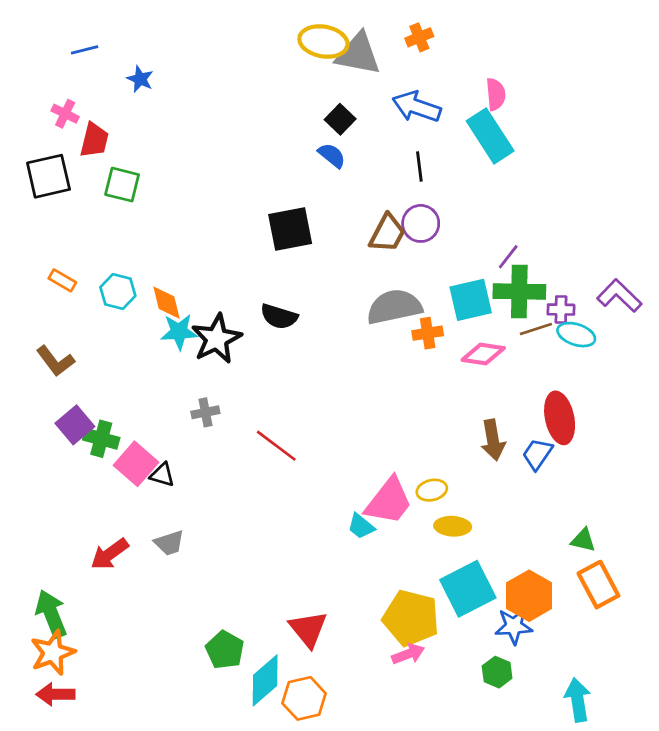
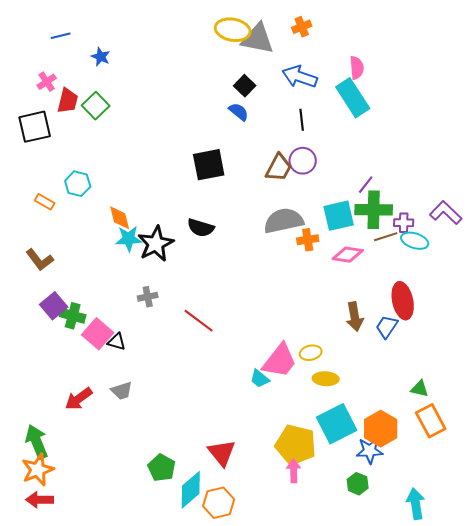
pink cross: (65, 114) -> (47, 82), turned 30
green square: (122, 185) -> (96, 106), moved, turned 32
cyan hexagon: (118, 291) -> (78, 184), moved
pink arrow: (408, 654) -> (294, 471), turned -70

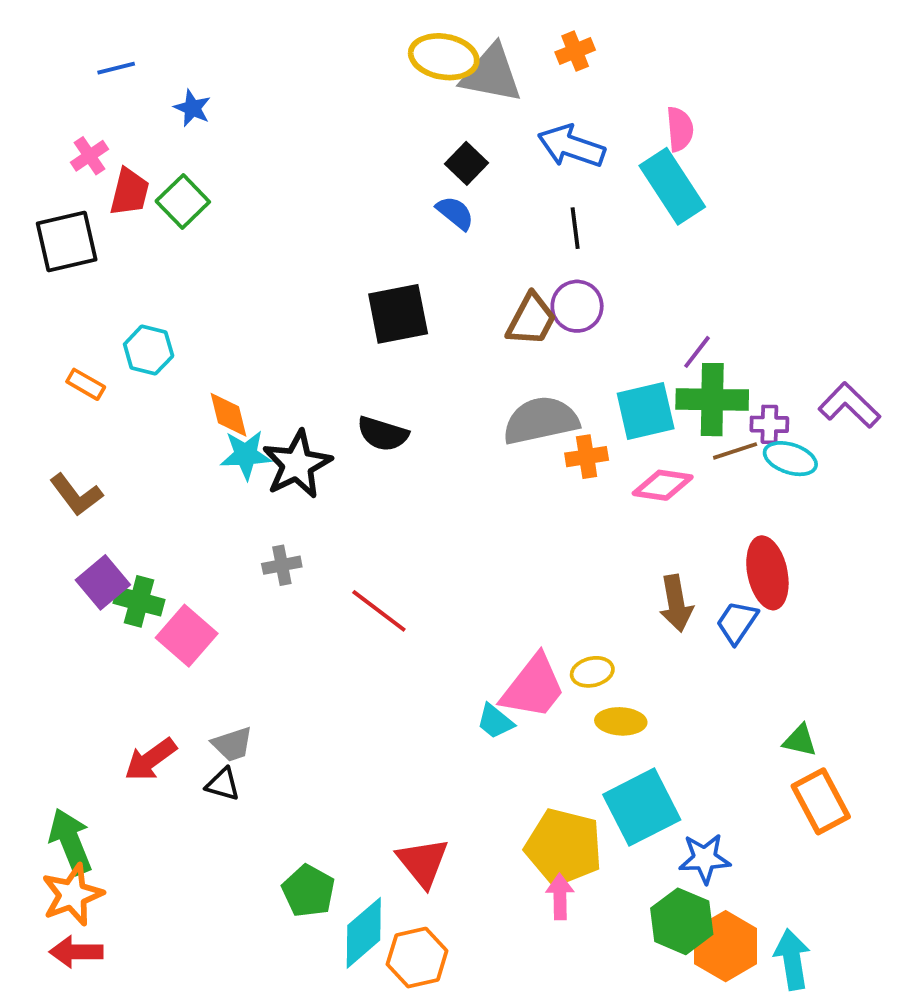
black triangle: (117, 342) -> (223, 784), moved
orange hexagon: (381, 429) -> (726, 946), moved
green hexagon: (358, 484) -> (682, 921), size x1.5

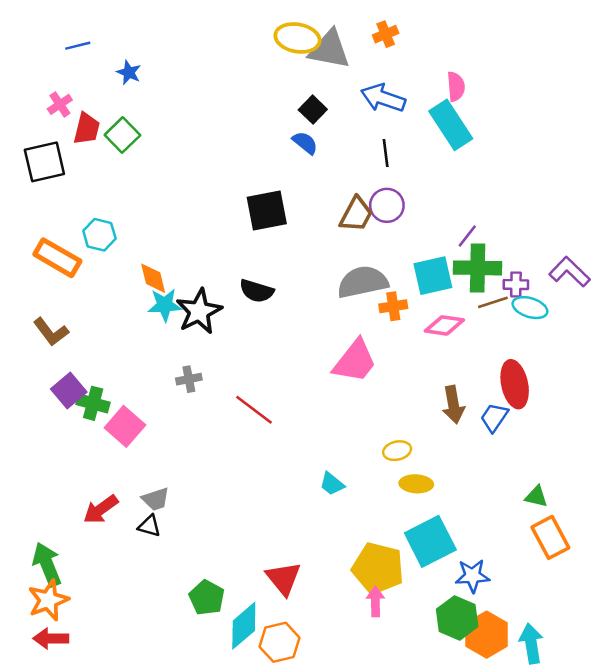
orange rectangle: (86, 384) -> (57, 258), size x1.8
pink trapezoid: (533, 687) -> (355, 361), moved

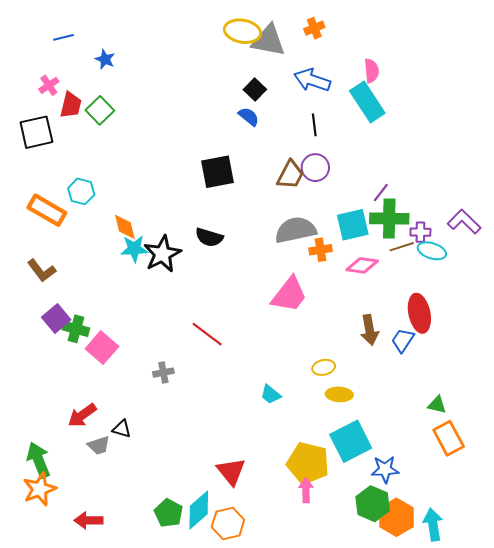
gray cross: (189, 379) -> (163, 373), moved
gray trapezoid: (156, 499) -> (99, 445), moved
green pentagon: (207, 598) -> (169, 513), moved
red arrow: (51, 638) -> (88, 520), moved

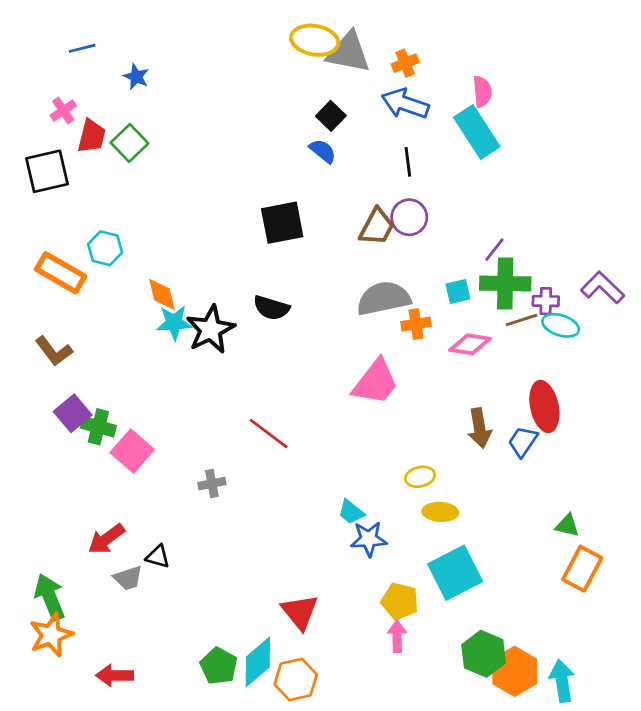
orange cross: (314, 28) -> (405, 63), moved
cyan square: (353, 225) -> (458, 292), size x0.6
orange rectangle: (449, 438) -> (582, 569), turned 56
yellow pentagon: (308, 463) -> (400, 601), size x0.7
blue star: (385, 469) -> (369, 539), moved

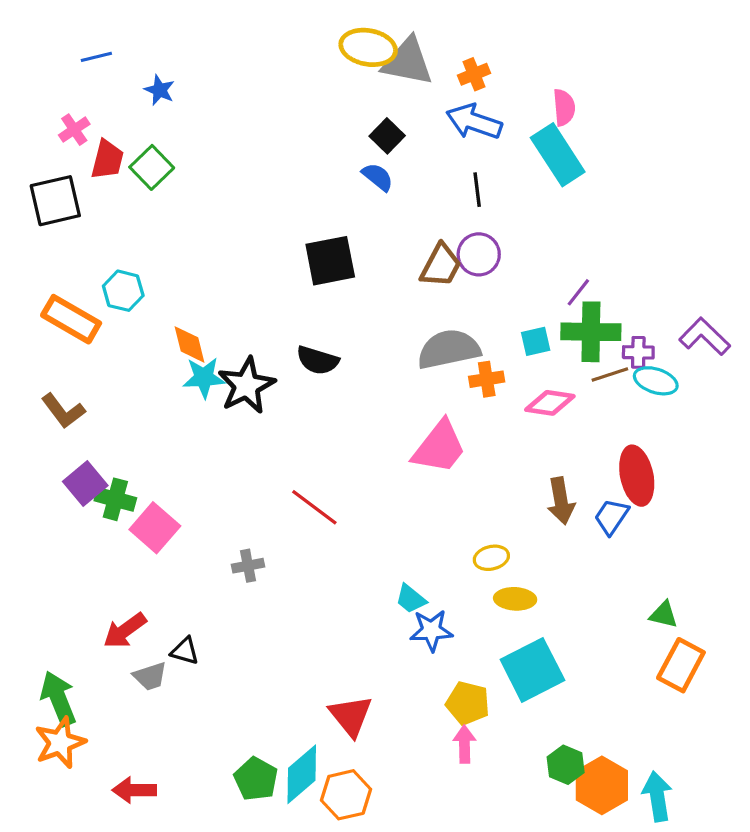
green hexagon: (484, 654) -> (566, 765), size x0.7

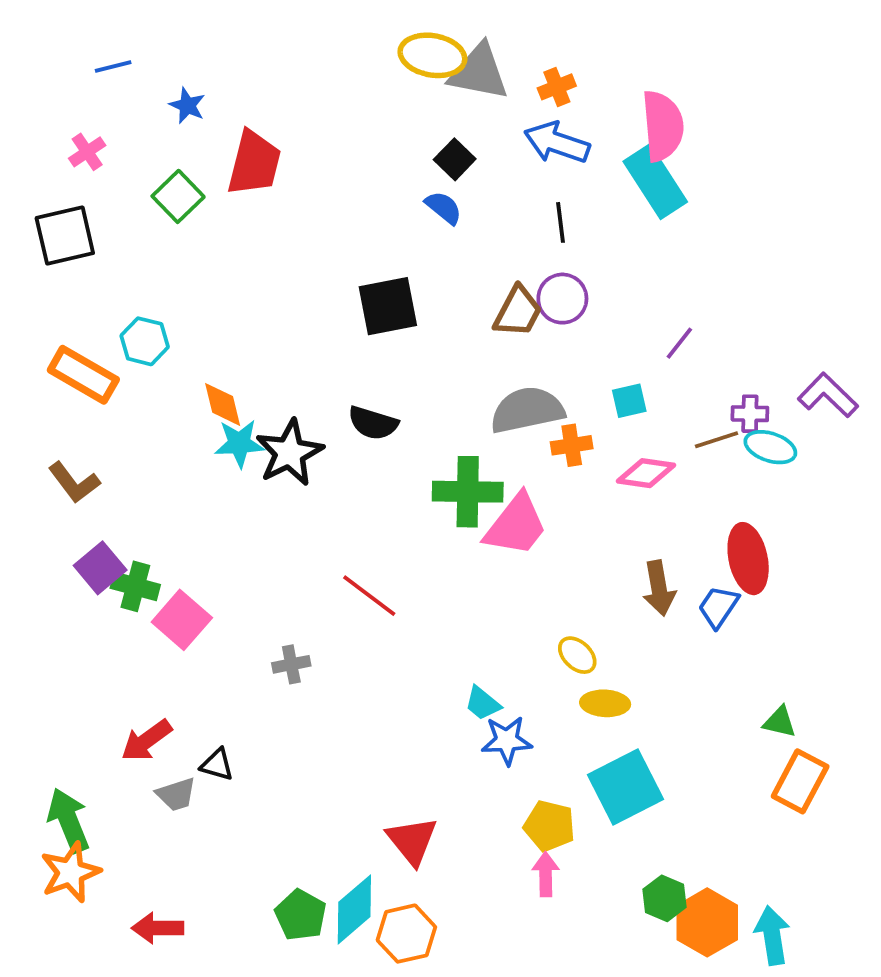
pink semicircle: (564, 107) -> (663, 126), size x1.6
red trapezoid: (107, 160) -> (254, 163), moved, size x1.4
green cross: (591, 332) -> (468, 492), moved
yellow ellipse: (491, 558) -> (577, 655), turned 56

